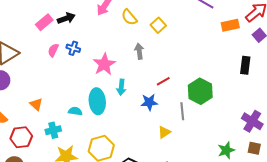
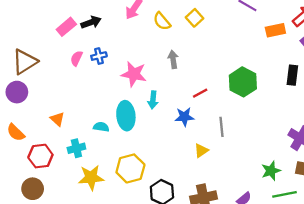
yellow square: (158, 25) -> (194, 18), moved
blue cross: (73, 48) -> (99, 56), turned -32
pink star: (104, 64) -> (134, 74), turned -30
green hexagon: (200, 91) -> (243, 82), moved

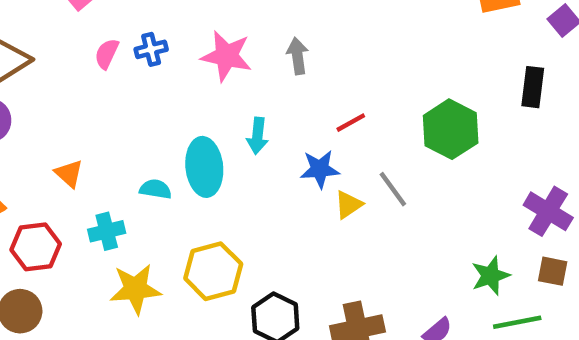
pink star: (134, 74) -> (226, 56), moved
green hexagon: (243, 82) -> (451, 129), moved
gray line: (221, 127) -> (393, 189), turned -30
yellow triangle: (201, 150) -> (349, 205), moved

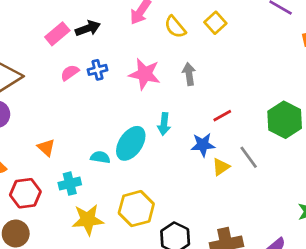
pink semicircle: (107, 54) -> (70, 73), turned 30
cyan ellipse: (204, 167) -> (131, 143), turned 40

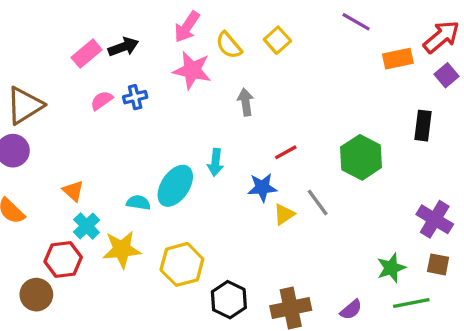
pink star: (145, 74) -> (192, 70), moved
cyan cross: (70, 184) -> (87, 226), moved, turned -30
red hexagon: (25, 193) -> (63, 259), moved
yellow star: (88, 220) -> (122, 249), moved

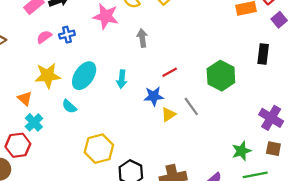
cyan ellipse: (175, 186) -> (84, 76), moved
cyan semicircle: (138, 203) -> (69, 106), turned -147
yellow star: (122, 249) -> (48, 76), moved

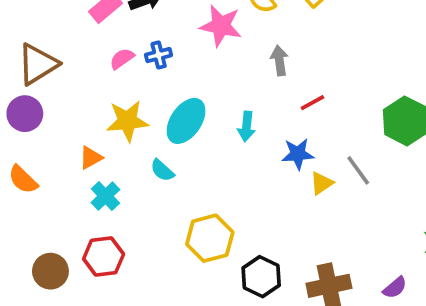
red line: (170, 72) -> (312, 103), moved
orange triangle: (25, 98) -> (91, 158), turned 49
red hexagon: (18, 145) -> (104, 256), moved

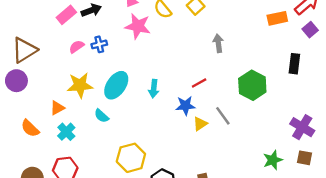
gray arrow: (279, 60) -> (218, 43), moved
red line: (312, 103) -> (199, 83), moved
orange semicircle: (23, 180) -> (30, 128), moved

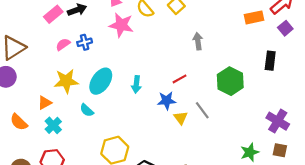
yellow triangle: (200, 124) -> (181, 118), turned -32

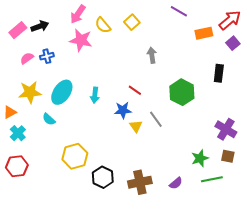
red line: (180, 79) -> (135, 90), turned 64

